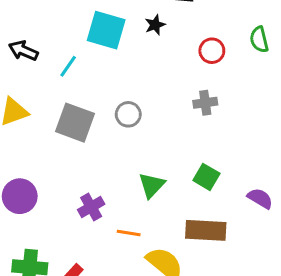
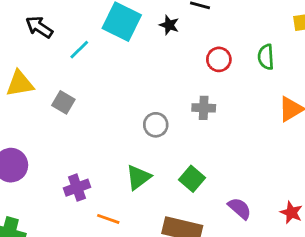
black star: (155, 25) -> (169, 25), turned 30
gray circle: (128, 114) -> (156, 125), moved
gray square: (75, 123) -> (63, 102), moved, size x0.6

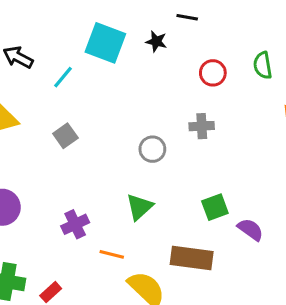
gray square: (63, 102) -> (65, 136), moved, turned 30
green square: (192, 179) -> (215, 207), moved, turned 35

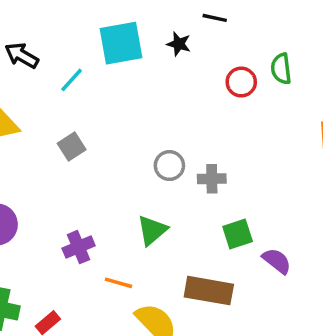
cyan square: (105, 43) -> (121, 43), turned -33
green semicircle: (263, 65) -> (281, 69), moved
gray cross: (202, 126) -> (212, 179), moved

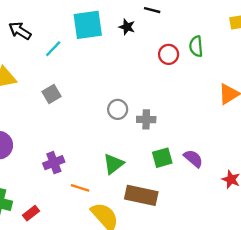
green triangle: (152, 230) -> (113, 164), moved
purple semicircle: (277, 261) -> (193, 158), moved

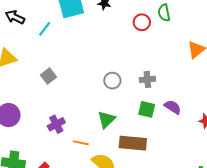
gray square: (52, 94) -> (48, 76), moved
gray circle: (118, 109) -> (112, 81), moved
gray cross: (146, 119) -> (147, 79), moved
green square: (162, 158) -> (147, 109), turned 36

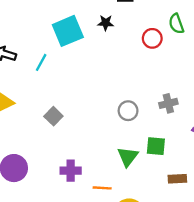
green square: (147, 109) -> (156, 146), moved
purple cross: (56, 124) -> (71, 171), turned 36
brown rectangle: (133, 143) -> (177, 179), moved, size x0.6

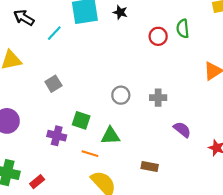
green square: (156, 146) -> (81, 120), moved
green triangle: (128, 157) -> (110, 136), turned 36
orange line: (102, 188) -> (90, 154), moved

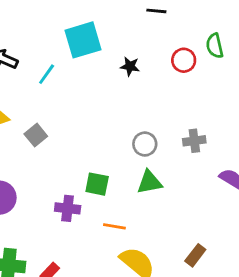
black star: (120, 12) -> (130, 66), moved
gray square: (53, 84) -> (36, 135), moved
green triangle: (110, 136) -> (149, 182), moved
brown rectangle: (150, 166) -> (195, 255), moved, turned -56

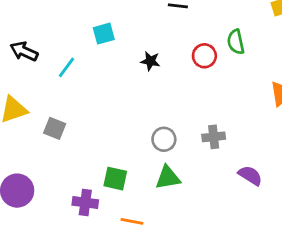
cyan square: (83, 40) -> (104, 34), size x0.6
gray square: (36, 135) -> (55, 128), turned -30

